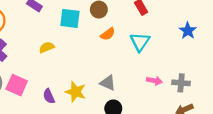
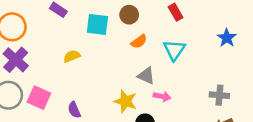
pink arrow: (154, 81) -> (162, 96), moved
gray triangle: (108, 83) -> (146, 76), moved
yellow star: (76, 92) -> (125, 101), moved

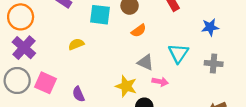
blue star: (227, 38) -> (210, 27), moved, turned 30
cyan triangle: (174, 50) -> (178, 53), moved
gray cross: (219, 95) -> (214, 63), moved

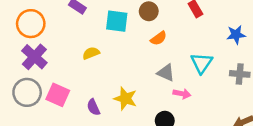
yellow star: (126, 86) -> (125, 99), moved

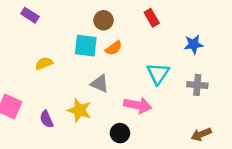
cyan square: (117, 21) -> (86, 46), moved
gray triangle: (166, 73) -> (100, 84), moved
pink arrow: (182, 94) -> (138, 105), size x1.5

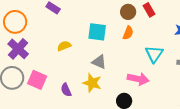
brown circle: (104, 20) -> (128, 12), moved
orange semicircle: (114, 48) -> (128, 33), moved, turned -32
gray triangle: (100, 84) -> (99, 62), moved

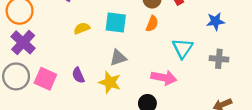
yellow semicircle: (64, 46) -> (82, 28), moved
gray triangle: (99, 62) -> (118, 58), turned -42
purple semicircle: (66, 90) -> (78, 75), moved

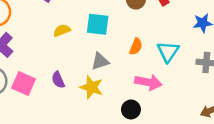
orange semicircle: (152, 24) -> (136, 47), moved

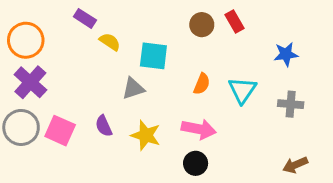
yellow semicircle: (62, 30) -> (110, 42), moved, turned 56
gray triangle: (100, 61) -> (133, 89), moved
pink arrow: (148, 82) -> (199, 129), moved

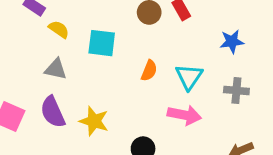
gray triangle: (133, 89) -> (56, 69), moved, turned 30
purple semicircle: (104, 126) -> (53, 112), size x1.5
pink arrow: (199, 129) -> (184, 115), moved

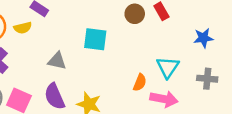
yellow semicircle: (59, 29) -> (23, 28), moved, turned 132
orange semicircle: (149, 71) -> (140, 83), moved

